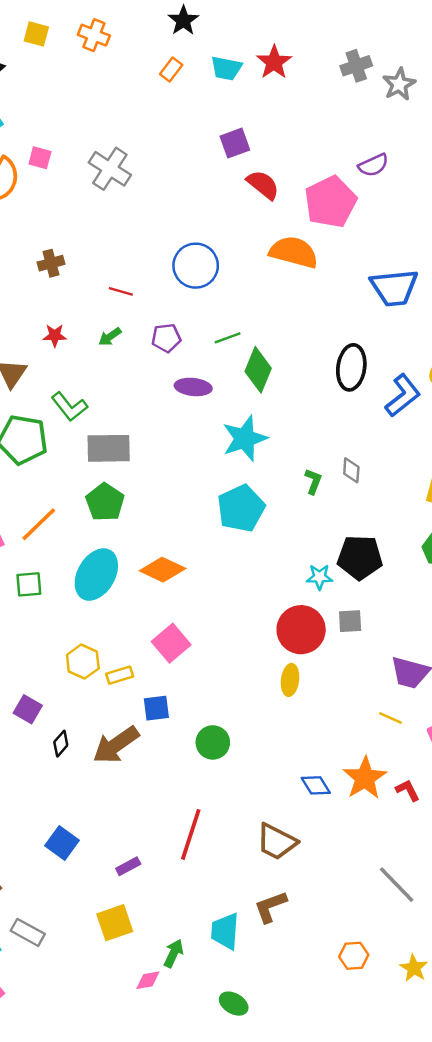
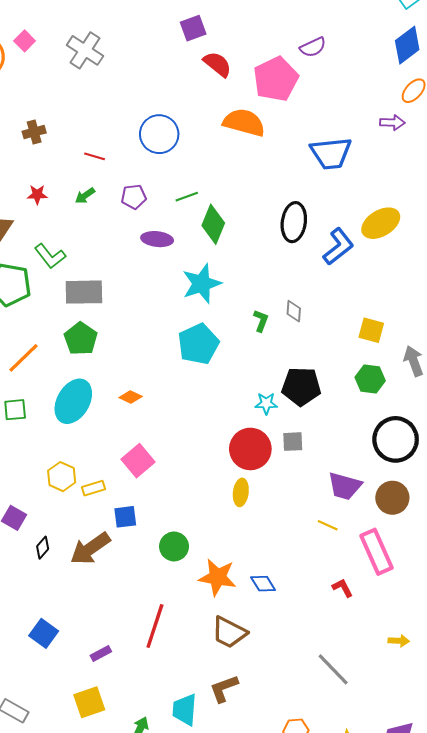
pink square: (40, 158) -> (25, 41), turned 30
orange diamond: (163, 570) -> (131, 397), size x0.6
orange star: (365, 778) -> (217, 577), moved, turned -30

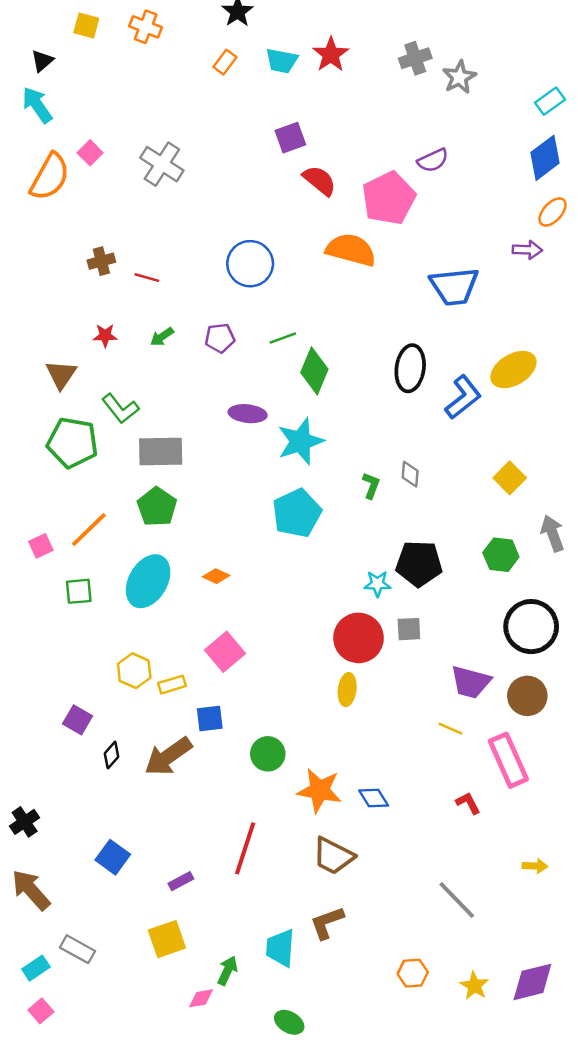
red line: (95, 156) -> (147, 278), moved
purple ellipse: (157, 239) -> (248, 414), moved
yellow square: (371, 330) -> (510, 478), moved, turned 30

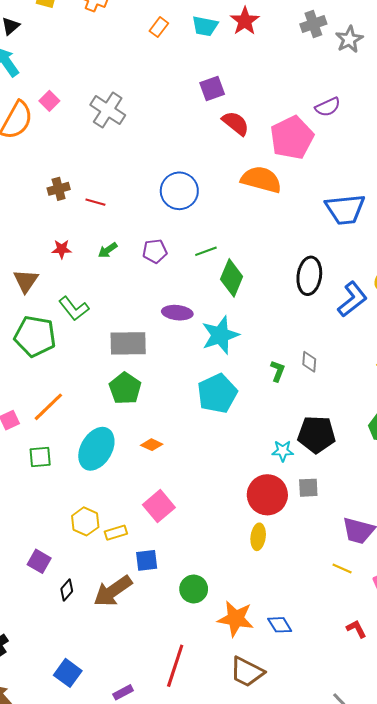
gray rectangle: (161, 451) -> (128, 343), moved
green pentagon: (157, 507) -> (125, 388), moved

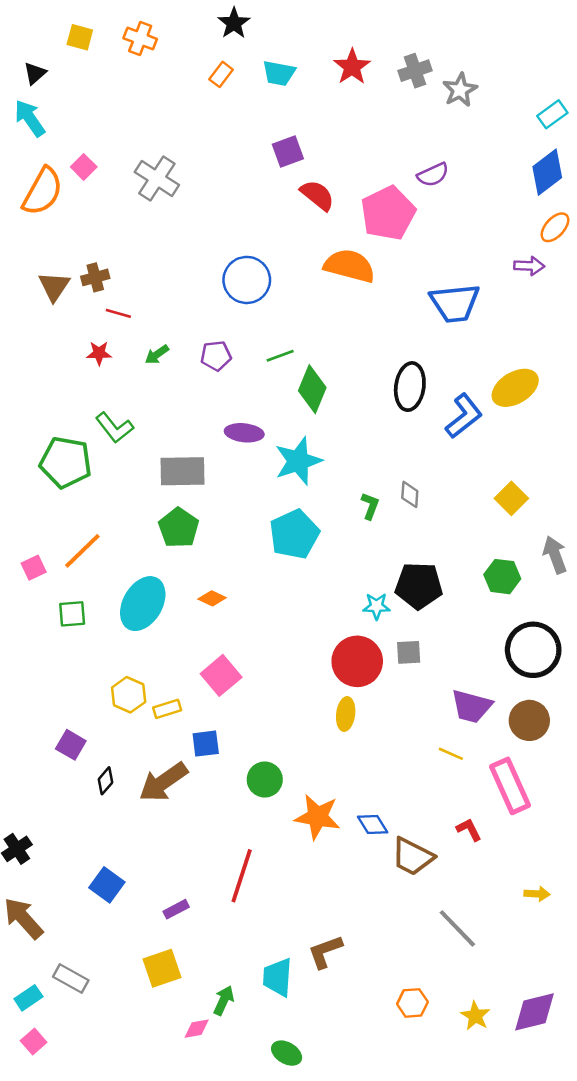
red star: (245, 21) -> (352, 67), moved
red line: (95, 202) -> (118, 313), moved
brown triangle: (26, 281) -> (54, 286), moved
brown trapezoid: (247, 672) -> (412, 857), moved

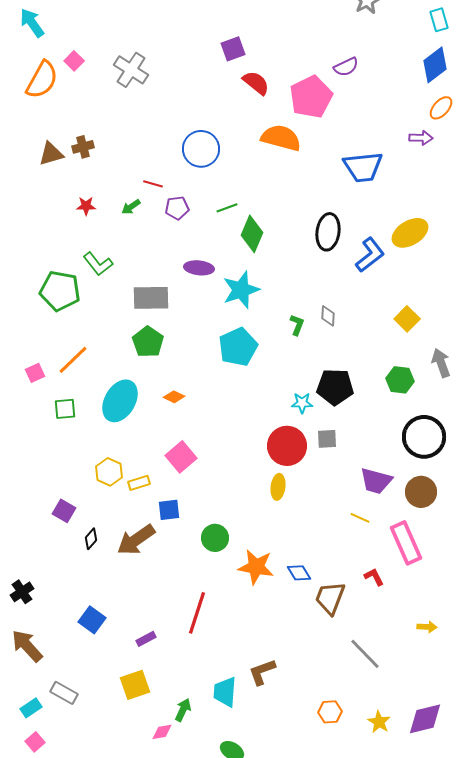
cyan rectangle: (552, 114) -> (439, 20), turned -70
brown triangle: (54, 286) -> (51, 154), turned 40
red line: (118, 313) -> (153, 184), moved
brown trapezoid: (412, 857) -> (330, 598), turned 84

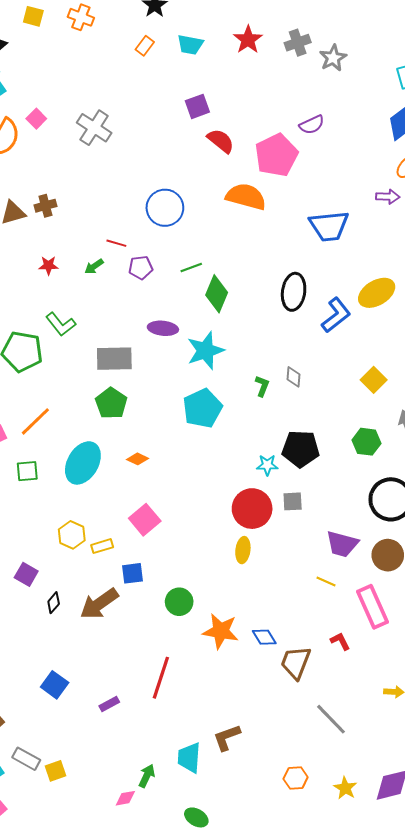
yellow square: (135, 685) -> (56, 771), moved, size x0.7

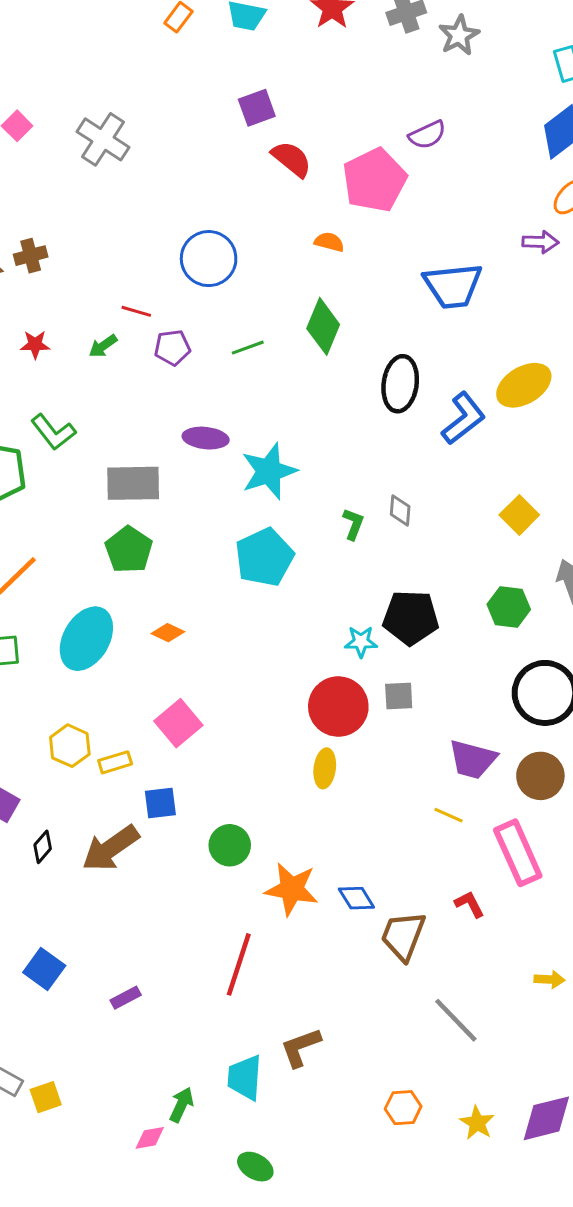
orange semicircle: (246, 197) -> (329, 242), size x0.5
green diamond: (217, 294) -> (323, 326), moved
red line: (161, 678) -> (239, 964), moved

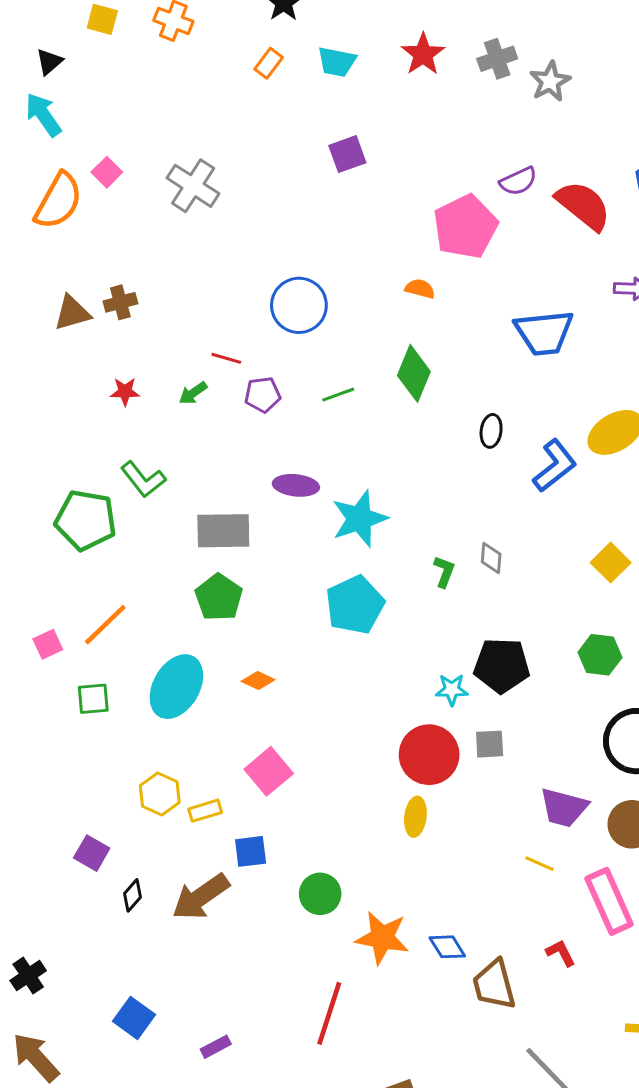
red semicircle: (292, 159) -> (583, 205), moved, size x1.4
black ellipse: (400, 384) -> (491, 431), size x0.6
brown trapezoid: (403, 936) -> (494, 985), turned -36

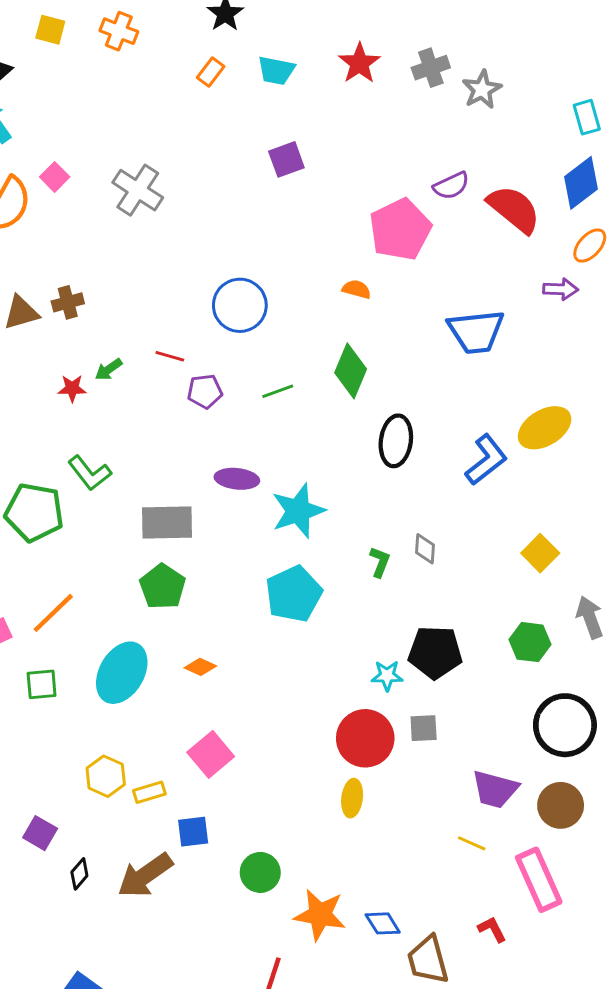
green arrow: (193, 393) -> (109, 369), moved
black ellipse: (491, 431) -> (396, 441), moved, size x1.6

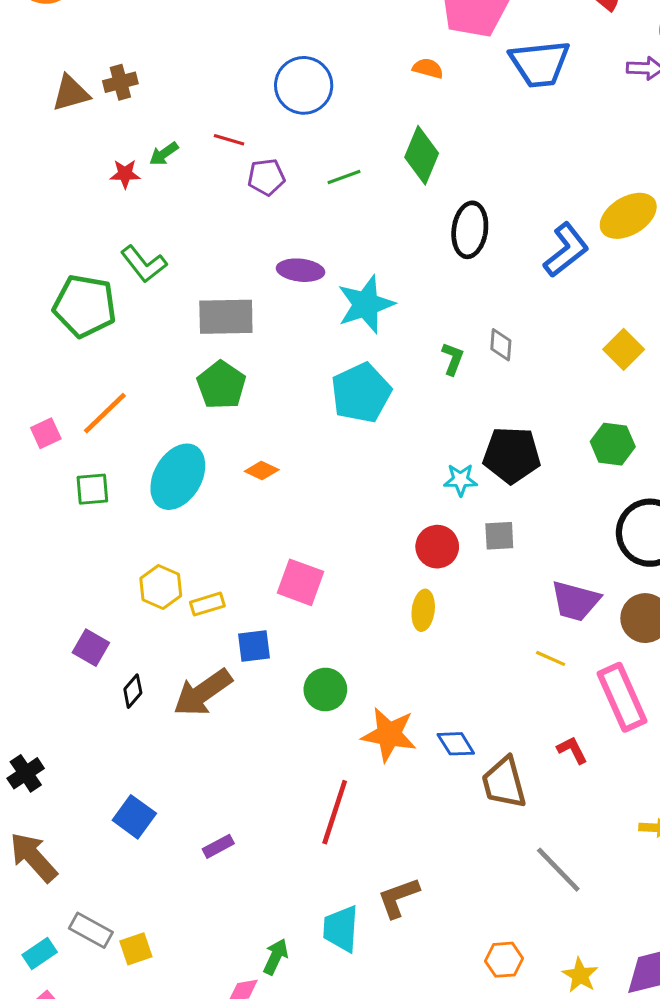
blue trapezoid: (476, 332) -> (540, 64), moved
red circle: (365, 738) -> (437, 547), size x0.7
pink square: (211, 754) -> (301, 582), moved, turned -30

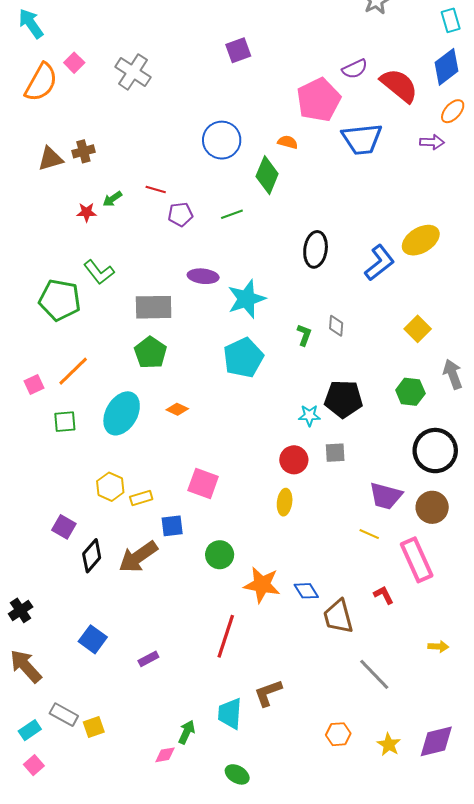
blue circle: (304, 85) -> (222, 140), moved
green diamond: (422, 155) -> (267, 175), moved
black diamond: (133, 691) -> (92, 556), size x1.5

